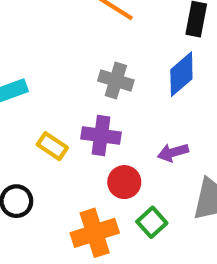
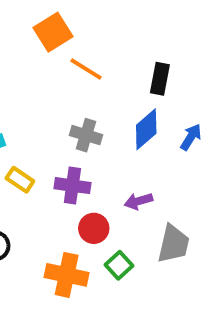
yellow rectangle: (52, 146) -> (20, 180), moved
orange cross: (95, 233) -> (67, 275), turned 30

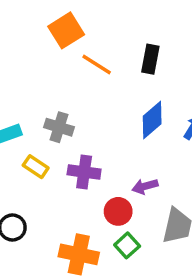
black rectangle: (160, 79) -> (150, 59), moved
gray cross: (86, 135) -> (59, 127), moved
red circle: (94, 228) -> (118, 211), moved

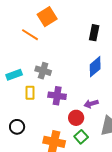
orange line: (97, 64) -> (30, 35), moved
yellow rectangle: (36, 167) -> (30, 93), turned 56

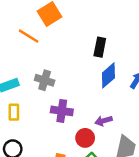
black rectangle: (94, 33) -> (100, 47), moved
yellow rectangle: (30, 93) -> (14, 112), moved

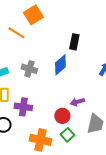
blue diamond: (108, 75) -> (60, 65), moved
purple cross: (62, 111) -> (23, 107), moved

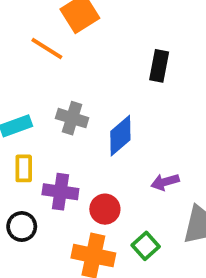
blue diamond: (60, 65) -> (120, 136), moved
red circle: (62, 116) -> (105, 209), moved

